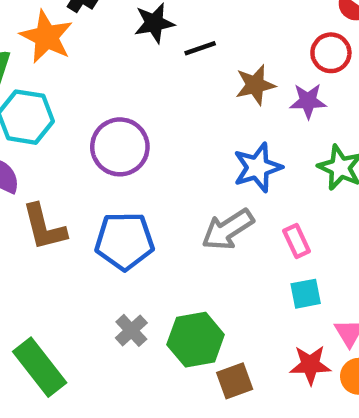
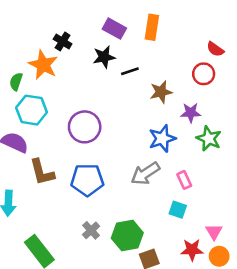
purple star: (308, 101) -> (191, 113), moved
cyan square: (306, 294) -> (178, 210), moved, turned 30

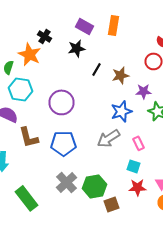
black line: (130, 71) -> (96, 69), moved, turned -40
gray cross: (91, 230) -> (66, 182), size x1.5
red star: (192, 250) -> (138, 187), moved

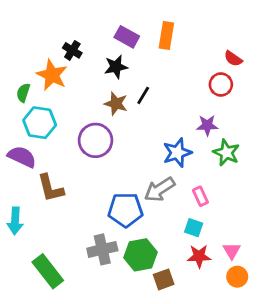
brown star: (120, 75) -> (116, 104), moved, turned 30
blue pentagon: (64, 143) -> (125, 210), moved
gray cross: (66, 182) -> (102, 249), turned 30

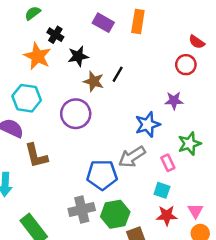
black star: (116, 67) -> (78, 56), moved
green semicircle: (23, 93) -> (33, 13), moved, turned 35
green star: (226, 153) -> (189, 144), moved, turned 30

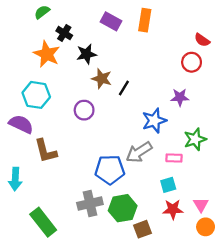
black line: (118, 74) -> (124, 88), moved
purple circle: (76, 114) -> (84, 110), size x0.7
pink rectangle: (168, 163) -> (174, 158), turned -63
cyan square: (162, 190) -> (168, 185), turned -35

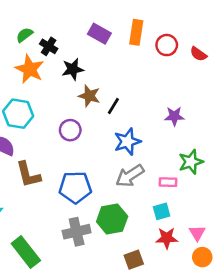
green semicircle: (42, 12) -> (24, 35), moved
red circle: (192, 62) -> (167, 45), moved
blue star: (154, 121) -> (127, 142), moved
blue pentagon: (110, 170) -> (75, 187), moved
green hexagon: (123, 208) -> (112, 219), moved

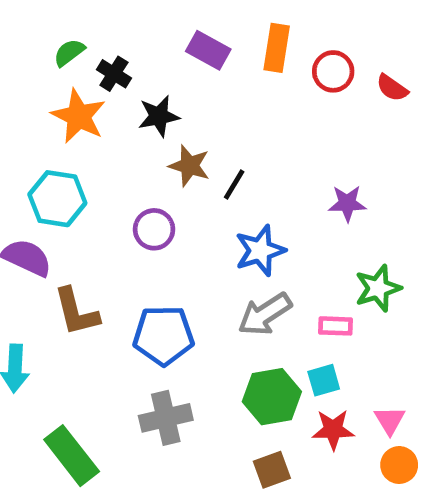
green hexagon: (112, 219) -> (272, 397), moved

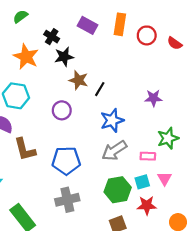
green semicircle: (69, 53) -> (20, 16), moved
black cross: (114, 74) -> (52, 37), moved
pink triangle: (390, 420) -> (165, 179), moved

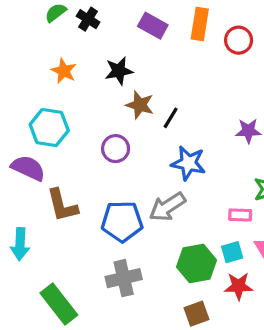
black cross: (52, 37) -> (88, 19), moved
orange star: (26, 57) -> (64, 71), size x0.7
blue star: (112, 120) -> (188, 163), turned 30
gray arrow: (114, 151) -> (167, 207), moved

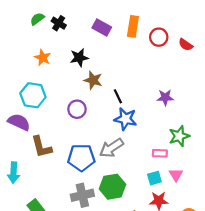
black line: (171, 118) -> (118, 96), moved, turned -56
green hexagon: (196, 263) -> (113, 187), moved

